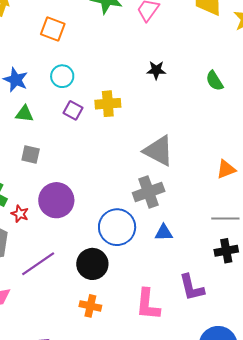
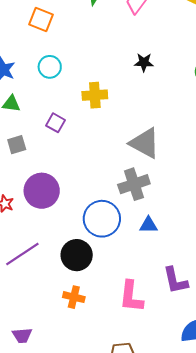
purple square: (73, 110) -> (55, 123), moved
gray square: (31, 155) -> (17, 145), turned -30

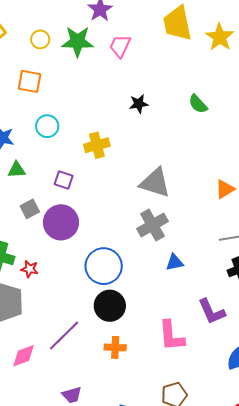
purple circle: (42, 191) -> (61, 222), moved
blue circle: (102, 219) -> (104, 266), moved
purple line: (22, 254) -> (64, 335), moved

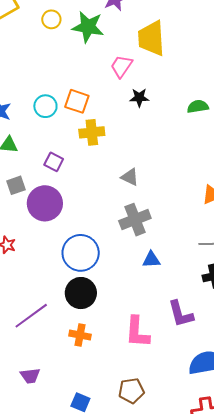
yellow trapezoid: (177, 23) -> (151, 38), moved
pink trapezoid: (120, 46) -> (121, 66), moved
orange square: (30, 81) -> (77, 101), moved
green semicircle: (198, 104) -> (198, 107), turned 115
gray triangle: (155, 183) -> (130, 177), moved, size x0.6

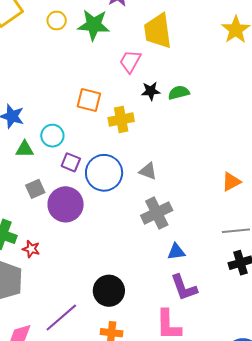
cyan circle: (45, 106) -> (52, 136), moved
green semicircle: (198, 107) -> (179, 93), moved
yellow cross: (92, 132) -> (121, 120), moved
blue circle: (81, 253) -> (104, 173), moved
purple L-shape: (181, 314) -> (184, 288), moved

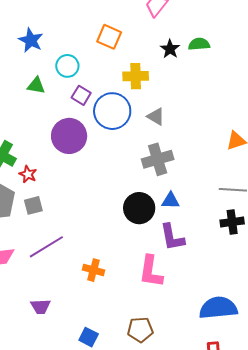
black star: (151, 91) -> (170, 49), moved, turned 30
yellow cross: (121, 120) -> (136, 76), moved
green triangle: (25, 149) -> (36, 86), moved
gray square: (35, 189) -> (33, 205), moved
black circle: (109, 291) -> (139, 208), moved

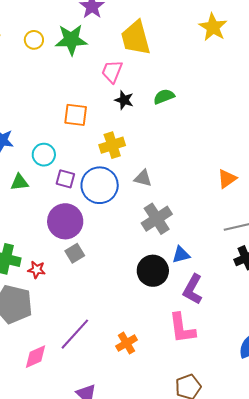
black star: (170, 49) -> (124, 100), moved
gray square: (33, 205) -> (75, 253), moved
purple L-shape: (172, 237) -> (193, 289), turned 56
orange cross: (93, 270) -> (127, 343), turned -30

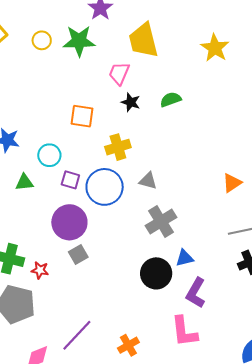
yellow star: (213, 27) -> (215, 48), moved

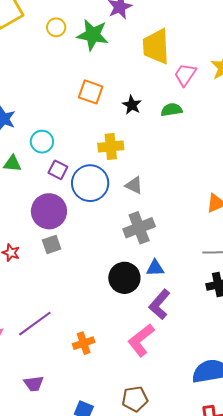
pink trapezoid: (119, 73) -> (185, 75), moved
orange square: (82, 116) -> (91, 92), moved
pink L-shape: (184, 332) -> (141, 340), turned 48

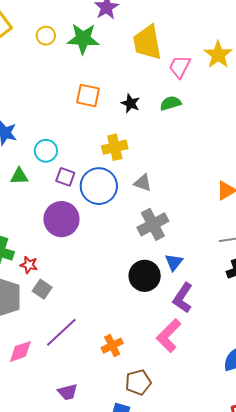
gray square: (52, 245) -> (42, 289), moved, turned -30
blue triangle: (155, 268) -> (174, 262), turned -42
brown pentagon: (135, 399) -> (138, 382), moved

